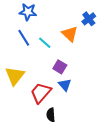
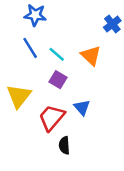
orange triangle: (70, 34) -> (91, 56), moved
purple square: (60, 67) -> (58, 80), moved

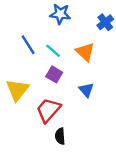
blue star: (35, 15) -> (60, 14), moved
blue triangle: (82, 107) -> (86, 90), moved

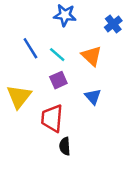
purple square: (54, 74) -> (58, 80), turned 35
red trapezoid: (48, 110) -> (52, 118), turned -36

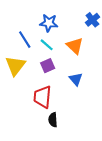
blue star: (65, 15) -> (49, 23), moved
yellow triangle: (19, 97) -> (15, 66), moved

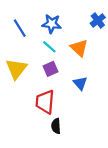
blue line: (25, 40) -> (20, 28), moved

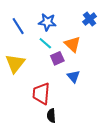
purple square: (50, 69) -> (57, 58), moved

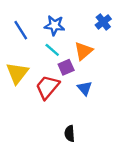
orange triangle: (72, 44) -> (84, 51), turned 36
red trapezoid: (41, 93) -> (47, 87), moved, turned 35
black semicircle: (51, 116) -> (70, 134), moved

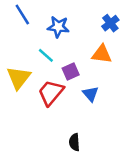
blue line: (21, 30) -> (22, 14), moved
cyan line: (52, 50) -> (46, 55), moved
orange triangle: (84, 51) -> (102, 54), moved, turned 48

